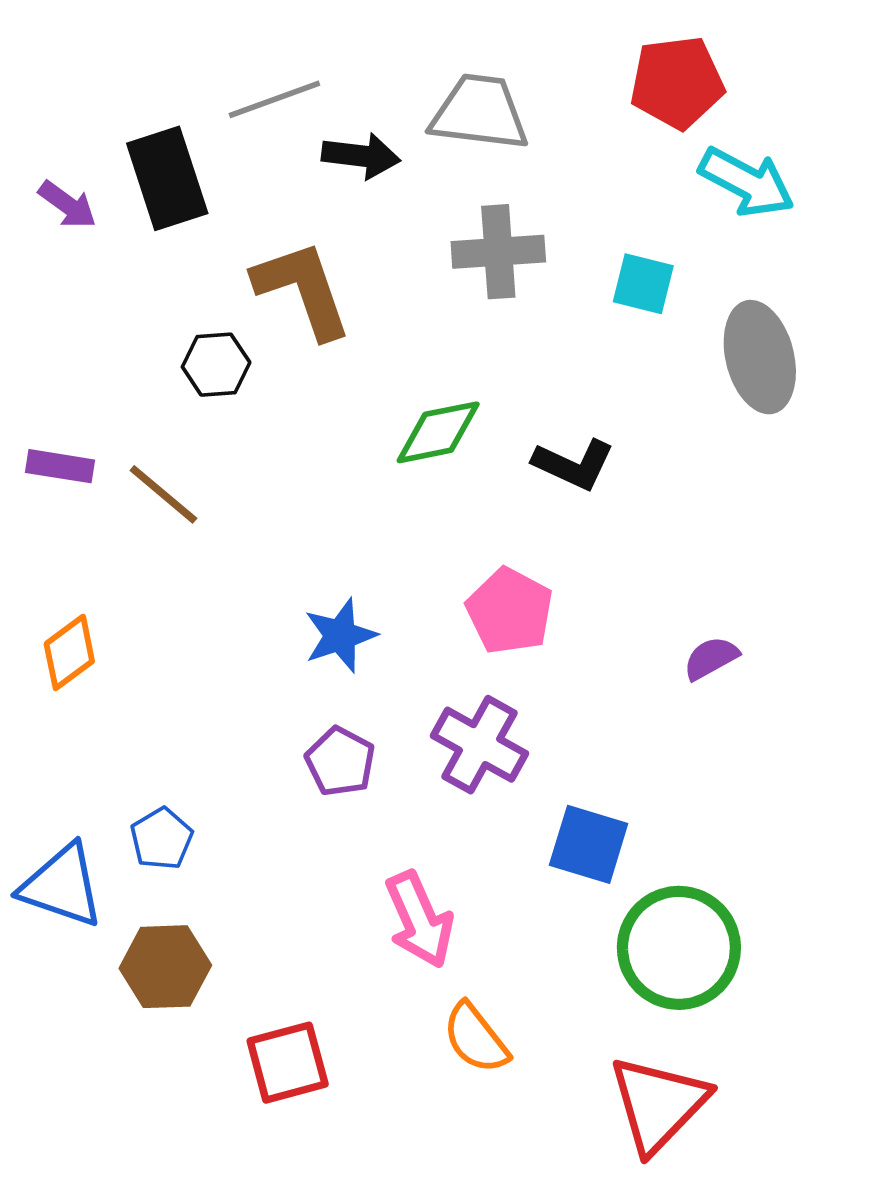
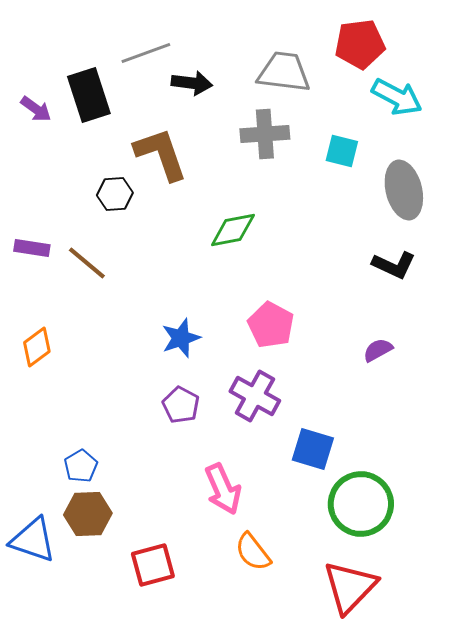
gray trapezoid: (479, 113) -> (284, 72), moved
black L-shape: (574, 464) -> (394, 265), moved
blue pentagon: (162, 839) -> (81, 466), moved
blue triangle: (62, 886) -> (33, 540), moved

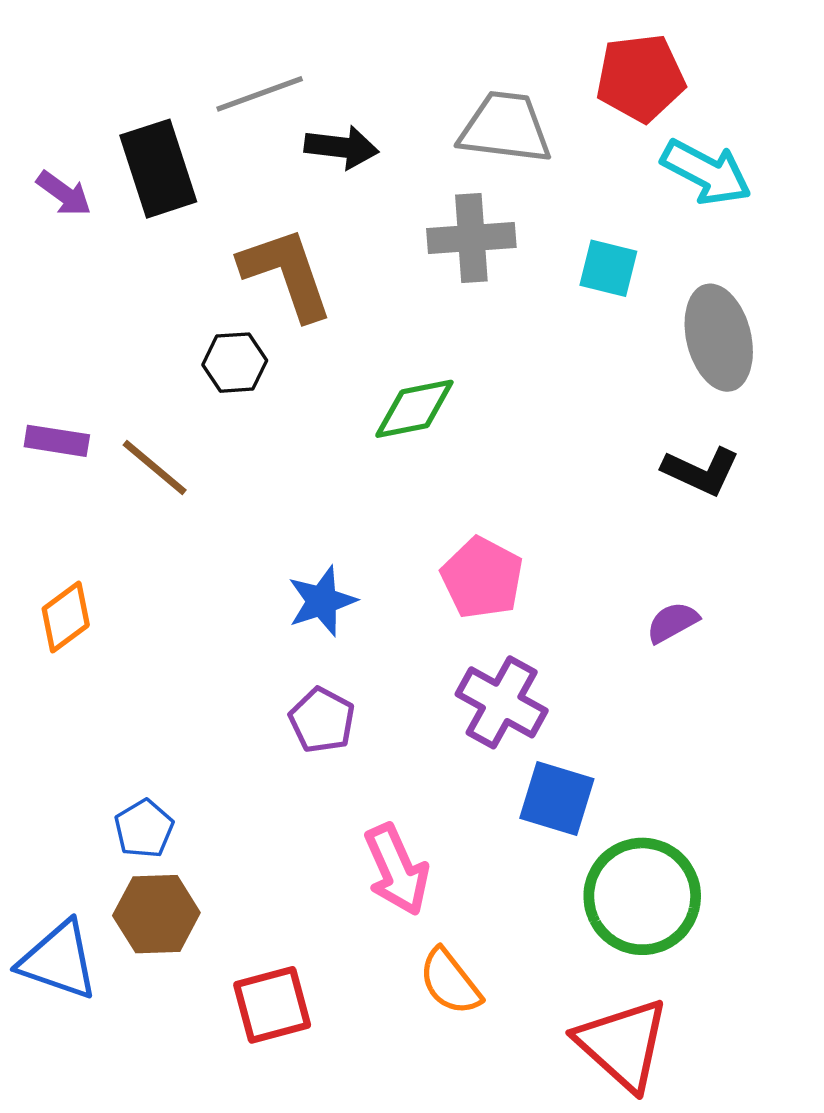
black hexagon: (115, 194) -> (235, 363), moved
purple cross: (255, 396) -> (502, 702), moved
red triangle: (350, 587) -> (623, 1044), turned -32

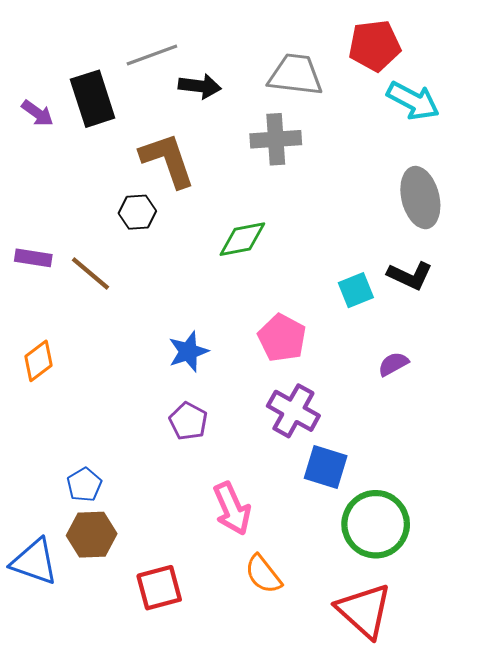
cyan square: (608, 268) -> (356, 290), moved, turned -36

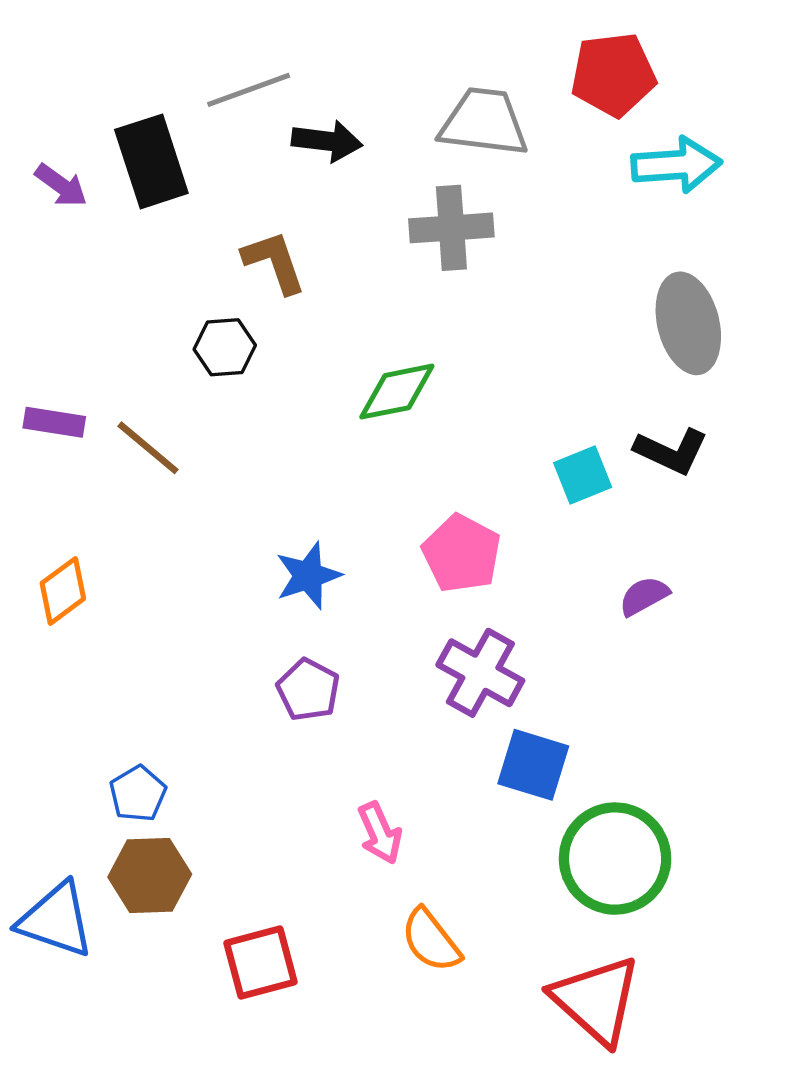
cyan arrow: (413, 101) -> (676, 165), turned -32
brown L-shape: (168, 160) -> (274, 262), size x0.7
pink arrow: (232, 509) -> (380, 833), size x0.7

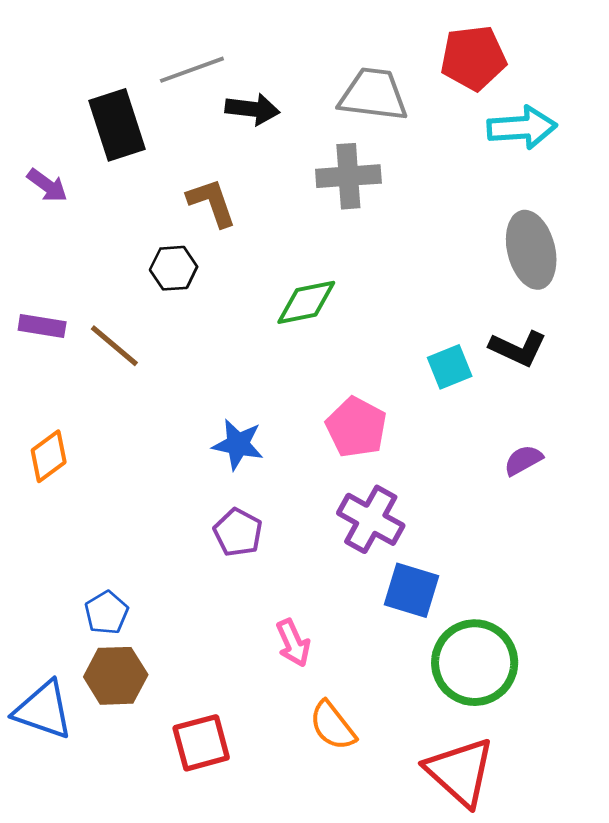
purple arrow: (61, 185) -> (47, 185), moved
blue star: (308, 576) -> (238, 444), turned 30
purple semicircle: (644, 596) -> (523, 460), moved

